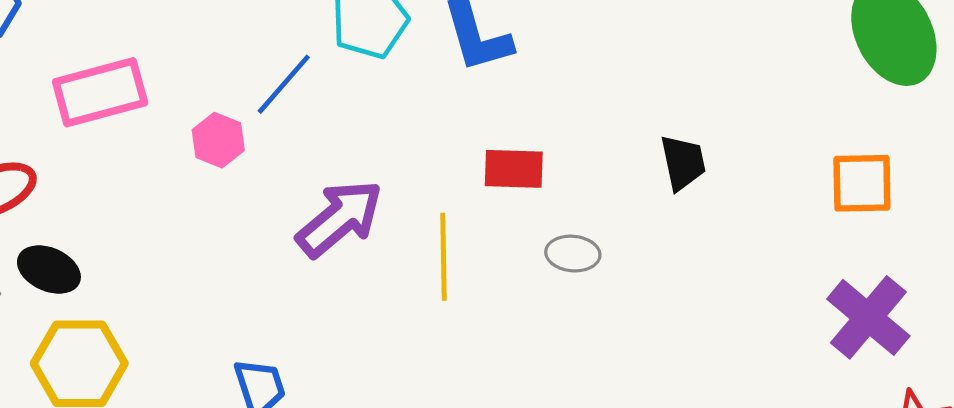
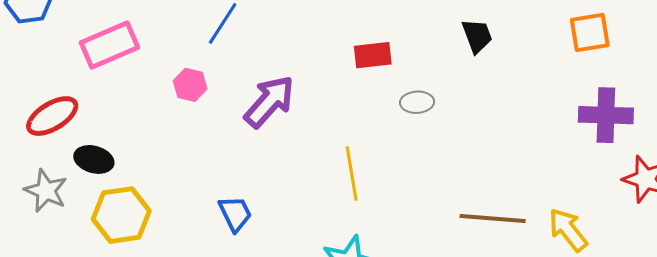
pink hexagon: (218, 140) -> (190, 85), moved
yellow line: (443, 257) -> (352, 173), moved
purple cross: (868, 317) -> (606, 115), turned -30

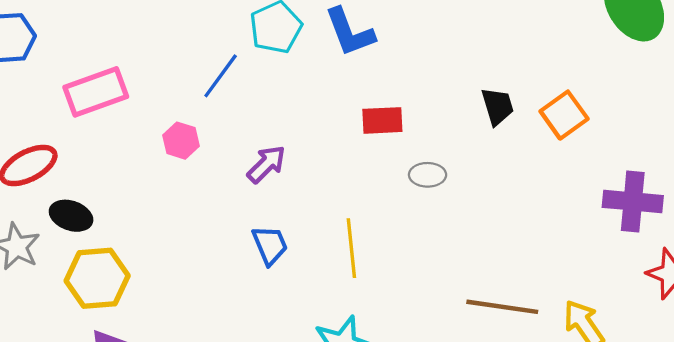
orange square: (590, 33) -> (564, 115), moved, turned -30
purple arrow: (269, 102) -> (266, 164), size x0.7
blue trapezoid: (235, 214) -> (270, 245), moved

